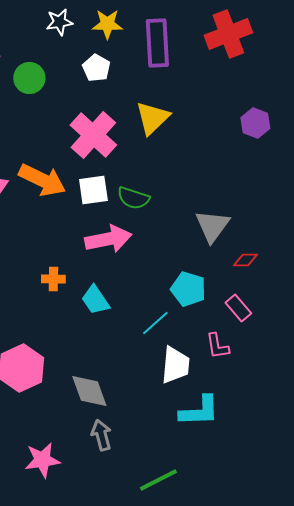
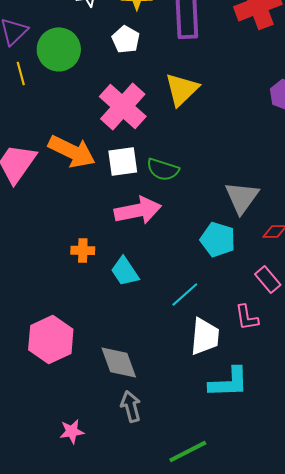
green circle: (29, 78) -> (59, 49), size x1.4
cyan pentagon: (188, 289) -> (218, 239), moved
pink star: (42, 460) -> (72, 431), size x0.7

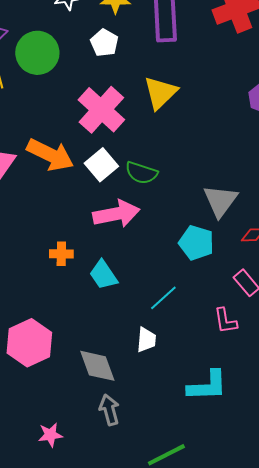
white square: (123, 161) -> (101, 165), turned -32
white trapezoid: (205, 336) -> (146, 340), moved, size x0.7

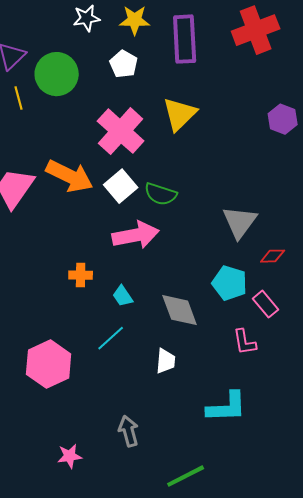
cyan pentagon: (196, 243) -> (230, 283), moved
cyan trapezoid: (103, 275) -> (123, 296), size x0.7
cyan line: (163, 298) -> (111, 338), moved
gray diamond: (97, 366) -> (180, 310), moved

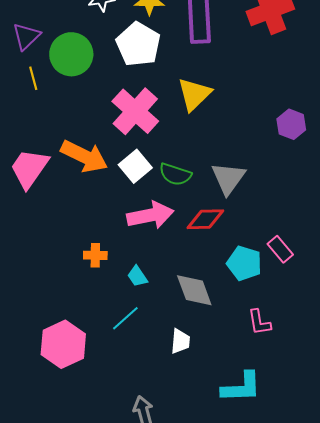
white pentagon: (124, 64) -> (138, 44), size x1.6
purple hexagon: (283, 119) -> (291, 124), moved
gray triangle: (240, 222) -> (228, 178), moved
red diamond: (273, 256) -> (205, 219), moved, size x1.5
pink rectangle: (266, 304) -> (280, 249), moved

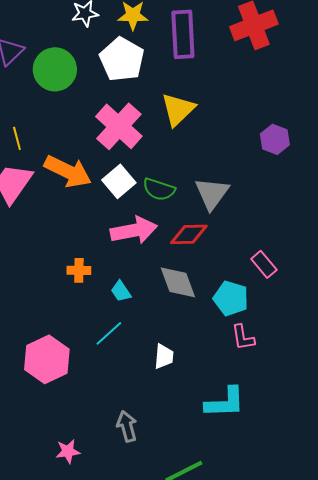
yellow line: (33, 78) -> (17, 138), moved
cyan pentagon: (244, 263) -> (231, 298), moved
gray diamond: (194, 290) -> (178, 282), moved

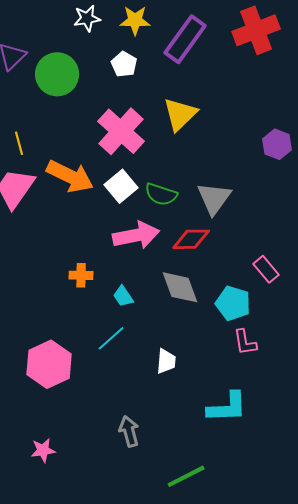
purple rectangle: (183, 34) -> (185, 39), turned 39
white pentagon: (122, 59) -> (124, 64), size x0.6
pink star: (68, 451) -> (43, 450), moved

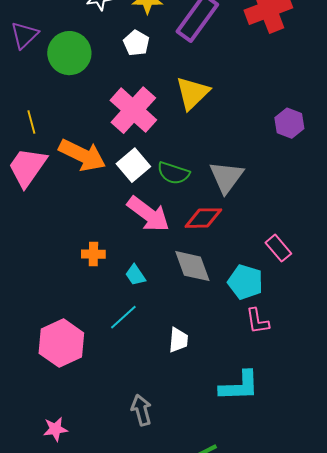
pink arrow: (136, 235) -> (148, 214), turned 48

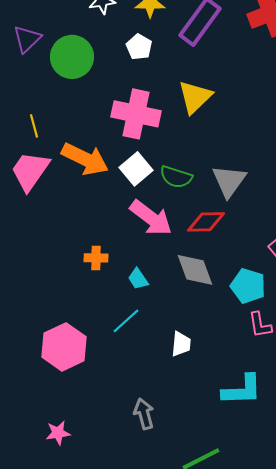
pink cross: (133, 110) -> (136, 114), turned -30

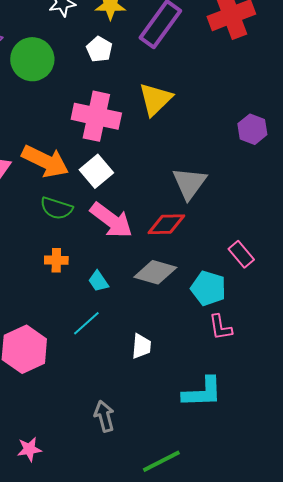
green semicircle: (176, 177) -> (56, 208), moved
gray diamond: (195, 270) -> (155, 272), turned -54
pink star: (58, 433) -> (29, 449), moved

